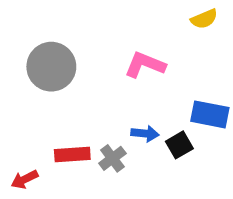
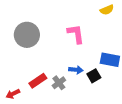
pink L-shape: (145, 65) -> (76, 34), turned 60
red rectangle: (72, 155) -> (38, 81), turned -30

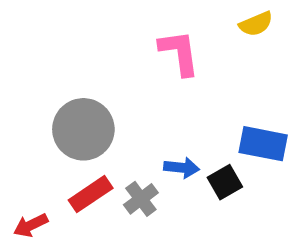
pink L-shape: (76, 34) -> (179, 53), moved
gray circle: (27, 35) -> (83, 129), moved

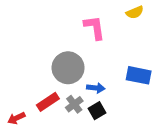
gray circle: (83, 129) -> (68, 68), moved
black square: (225, 182) -> (97, 111), moved

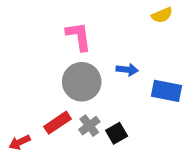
pink L-shape: (94, 27) -> (79, 36), moved
blue arrow: (96, 88) -> (127, 70), moved

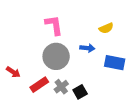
yellow semicircle: (162, 15) -> (106, 28), moved
red arrow: (20, 142) -> (13, 72), moved, turned -120

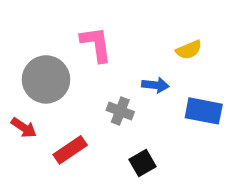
gray circle: (56, 56) -> (46, 79), moved
gray cross: (61, 87) -> (120, 111), moved, turned -32

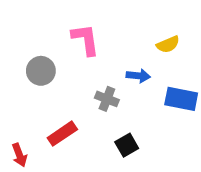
gray circle: (46, 79) -> (41, 71), size x0.7
red arrow: (24, 128) -> (19, 155), moved, turned 35

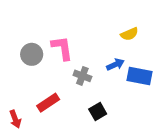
pink L-shape: (85, 39) -> (62, 48), moved
blue arrow: (138, 76) -> (115, 64), moved, turned -30

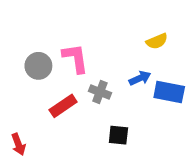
red rectangle: (48, 103) -> (63, 106), moved
black square: (98, 111) -> (118, 135), turned 36

